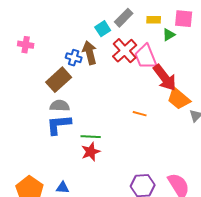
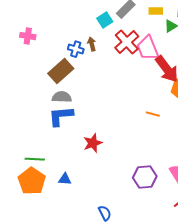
brown arrow: (90, 53) -> (92, 44), size x0.6
orange line: (140, 114) -> (153, 114), moved
green line: (91, 137) -> (35, 159), moved

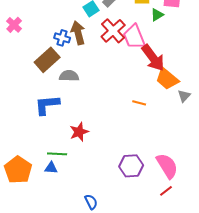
pink cross: (28, 36) -> (14, 25), turned 35
brown arrow: (92, 44) -> (78, 33), size x1.6
gray semicircle: (62, 97) -> (69, 76), moved
green line: (35, 159) -> (57, 154), moved

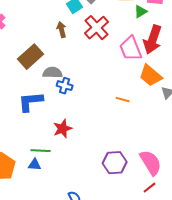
brown arrow: (78, 33) -> (62, 30), size x0.7
pink trapezoid: (134, 37) -> (131, 49), moved
blue cross: (62, 38) -> (65, 86), moved
red arrow: (153, 58) -> (153, 40), moved, turned 56

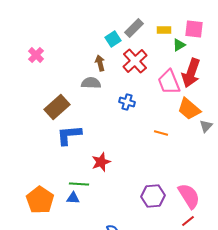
brown rectangle: (31, 57) -> (57, 107), moved
gray semicircle: (53, 73) -> (91, 83), moved
blue cross: (65, 86) -> (127, 102), moved

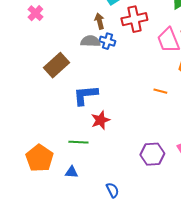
red cross: (135, 61) -> (134, 19), turned 30
blue cross: (127, 102) -> (107, 41), moved
blue L-shape: (69, 135) -> (85, 95), moved
blue triangle: (73, 198) -> (71, 172), moved

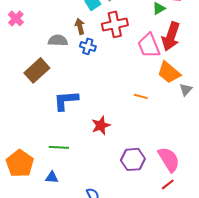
gray semicircle: (90, 41) -> (58, 40), moved
red star: (100, 120) -> (101, 125), moved

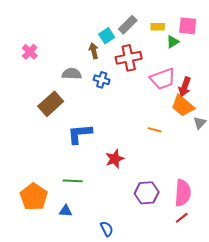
brown arrow: (80, 26) -> (94, 51), moved
red arrow: (171, 36) -> (185, 87), moved, size x0.7
pink trapezoid: (149, 45) -> (163, 79), turned -88
pink semicircle: (169, 159) -> (183, 193), turned 36

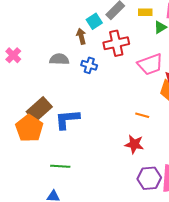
pink cross: (30, 52) -> (13, 55), moved
brown rectangle: (51, 104) -> (39, 109), moved
red star: (115, 159) -> (134, 144), moved, turned 30
purple hexagon: (147, 193) -> (149, 178), moved
orange pentagon: (34, 197) -> (29, 128), moved

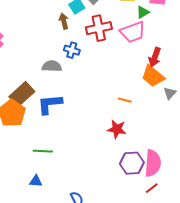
gray semicircle: (59, 59) -> (52, 66), moved
pink trapezoid: (150, 64) -> (133, 32), moved

